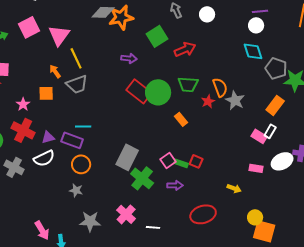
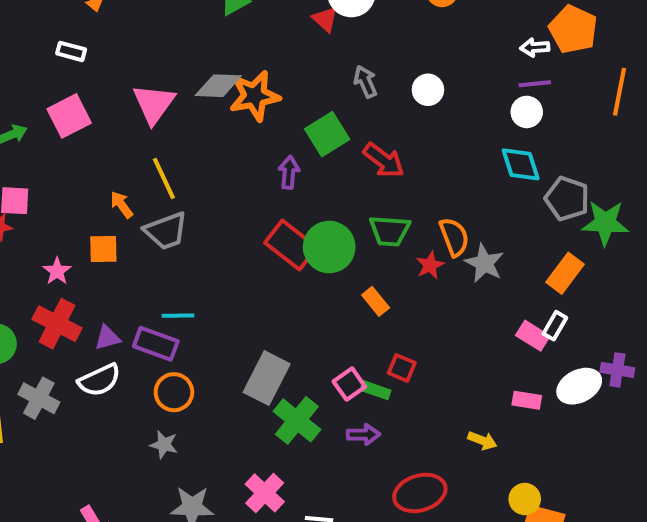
pink triangle: (59, 35) -> (154, 104), moved
red arrow: (185, 49) -> (384, 160), turned 60
purple arrow: (129, 58) -> (289, 172), moved, turned -91
red square: (196, 161) -> (402, 368), moved

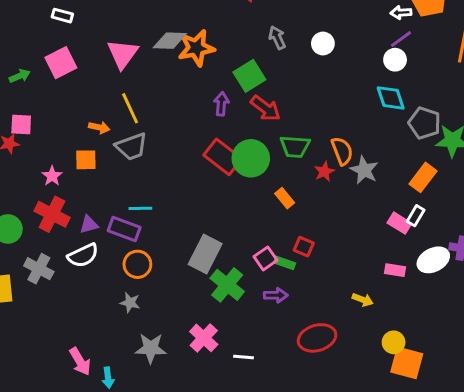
purple line: (535, 84) -> (401, 39), turned -30
red arrow: (384, 160) -> (265, 108), moved
orange arrow: (122, 205) -> (99, 127), turned 138

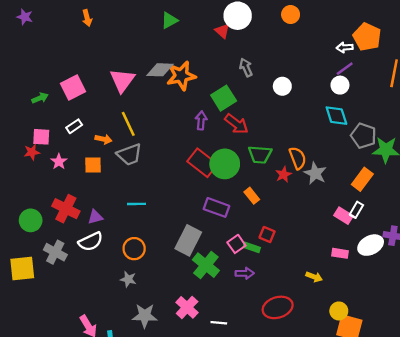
white rectangle: (62, 16) -> (74, 126), moved, turned -49
white circle: (323, 44) -> (282, 86), moved
pink star: (52, 176) -> (59, 162), moved
purple rectangle: (124, 229) -> (216, 207), moved

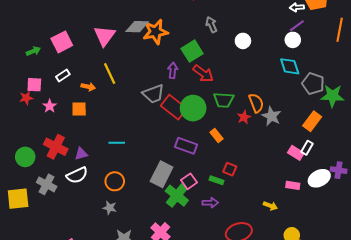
gray trapezoid: (129, 155) -> (153, 94), moved
pink square: (236, 244) -> (189, 181), moved

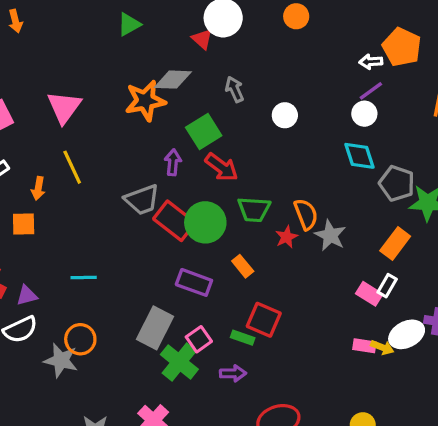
gray diamond: (137, 27) -> (173, 80), moved
orange arrow: (88, 87) -> (38, 188), turned 88
red square: (230, 169) -> (264, 320), size x1.5
yellow arrow: (270, 206) -> (382, 347), moved
gray star: (110, 208) -> (61, 360), moved, size x1.5

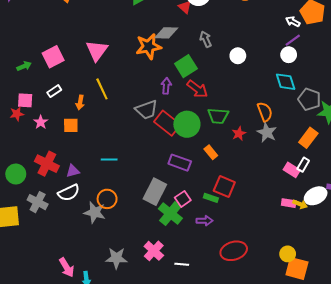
white arrow: (371, 62) -> (293, 22), turned 32
orange semicircle: (306, 214) -> (265, 112), moved

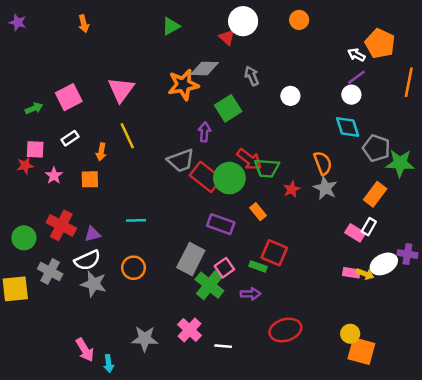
red arrow: (197, 89) -> (249, 159), moved
gray star: (95, 212) -> (94, 284), moved

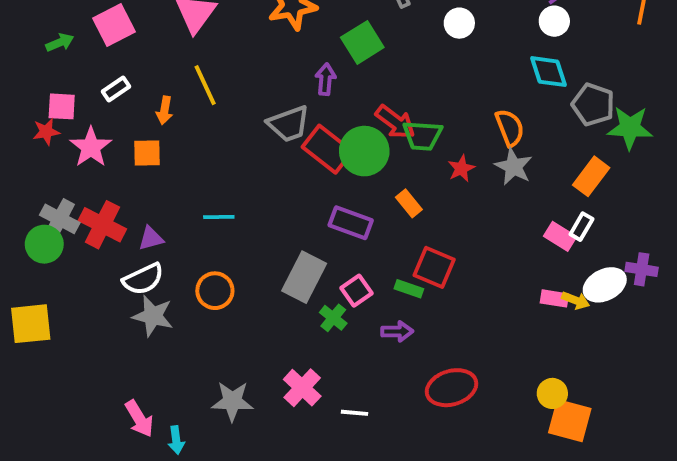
pink star: (54, 176) -> (91, 147), size x1.5
gray cross: (50, 271) -> (60, 219), moved
green cross: (209, 285) -> (333, 318), size x0.6

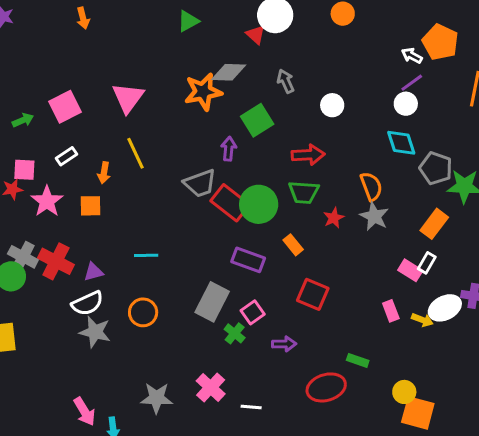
red arrow: (395, 122) -> (308, 155), moved, turned -40
green rectangle: (409, 289) -> (358, 360), moved
pink rectangle: (554, 298) -> (391, 311), moved, turned 60

